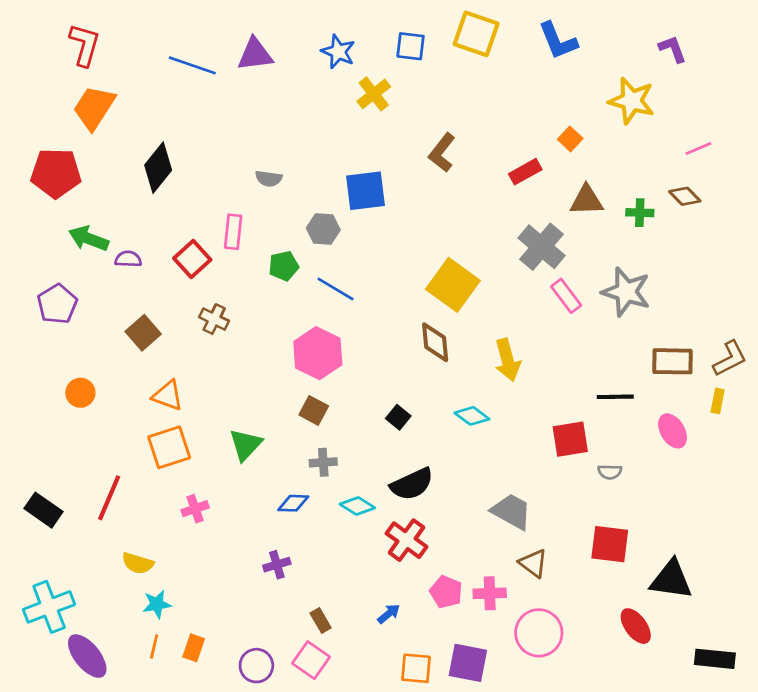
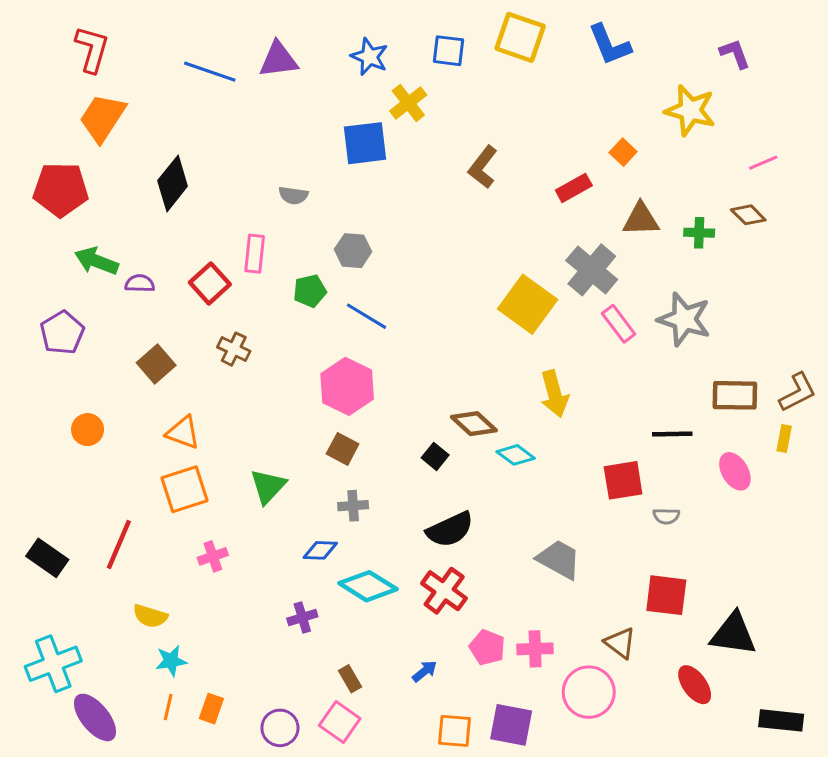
blue square: (366, 191) -> (365, 143), moved
yellow square: (453, 285) -> (528, 304), moved
brown diamond: (435, 342) -> (474, 424), moved, turned -42
cyan diamond: (357, 506) -> (368, 586), moved, size x1.5
brown triangle: (533, 563) -> (620, 643), moved

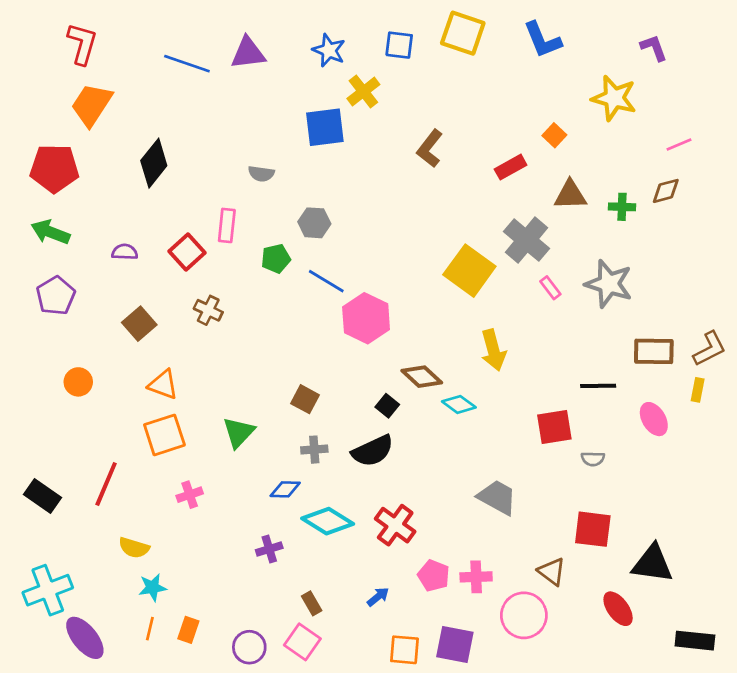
brown diamond: (748, 215) -> (666, 191), turned -60
green arrow: (96, 261) -> (50, 232), moved
pink rectangle: (619, 324) -> (550, 288), size x0.7
pink hexagon: (347, 386) -> (366, 318), moved
black semicircle: (450, 530) -> (373, 451), moved

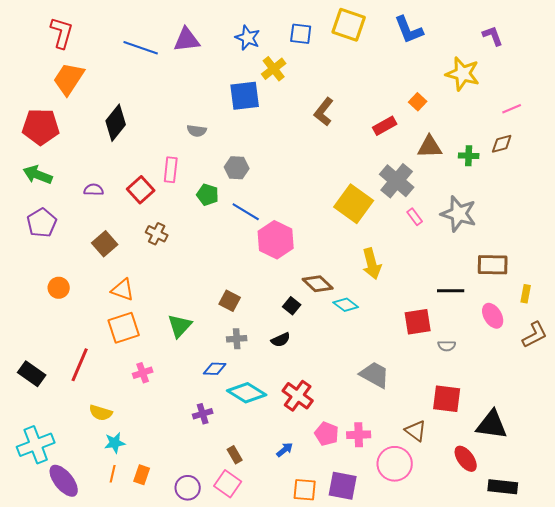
green pentagon: (276, 259) -> (208, 195), turned 30
brown L-shape: (710, 349) -> (535, 335), moved
black semicircle: (373, 451) -> (281, 340), size x0.6
black rectangle: (695, 641) -> (503, 487), moved

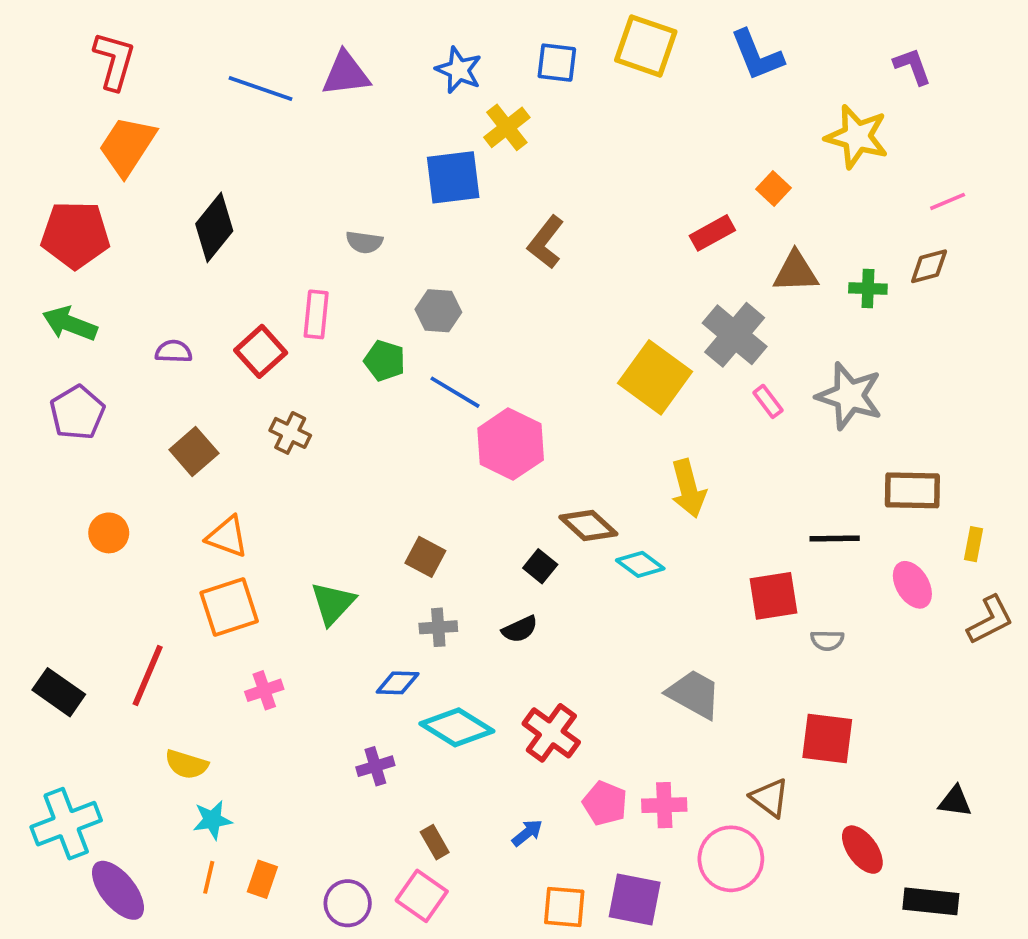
brown L-shape: (324, 112) -> (546, 242), moved
black triangle: (492, 425) -> (955, 801), moved, size x0.6

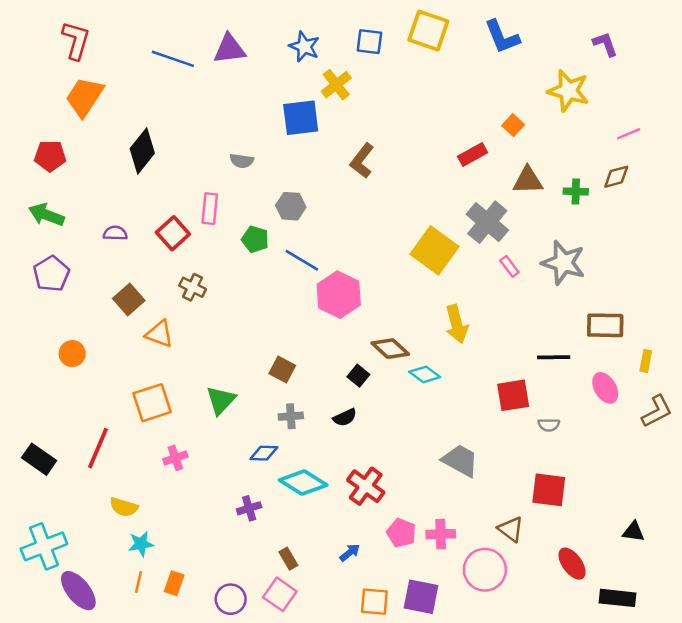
red pentagon: (75, 235) -> (50, 156), size x0.7
orange triangle: (227, 537) -> (159, 334), moved

